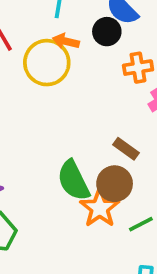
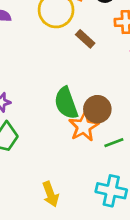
brown rectangle: (126, 149) -> (85, 39), moved

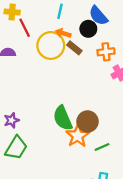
brown rectangle: (85, 39) -> (74, 48), moved

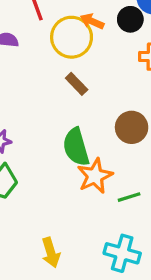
brown rectangle: (74, 48) -> (77, 84), moved
brown circle: (88, 121) -> (132, 127), moved

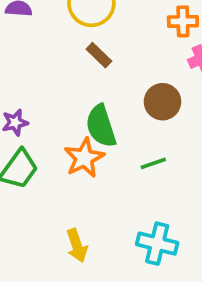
orange star: (95, 176) -> (84, 158), moved
green line: (129, 197) -> (153, 163), moved

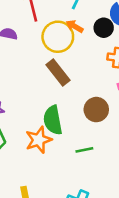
brown rectangle: (99, 55) -> (58, 72), size x1.5

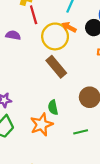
green semicircle: (53, 120) -> (53, 107), size x0.6

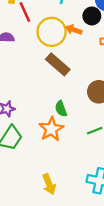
orange arrow: (69, 27) -> (74, 30), moved

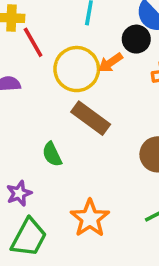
orange arrow: (74, 30) -> (110, 63), turned -49
green semicircle: (61, 109) -> (52, 154), moved

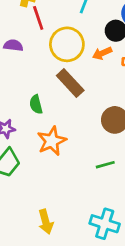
orange arrow: (110, 63) -> (102, 53), moved
orange star: (90, 218) -> (52, 141), moved

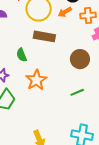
brown rectangle: (70, 83) -> (44, 36), turned -30

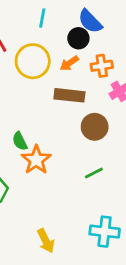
brown rectangle: (44, 36) -> (69, 95), moved
green semicircle: (22, 55) -> (20, 141), moved

